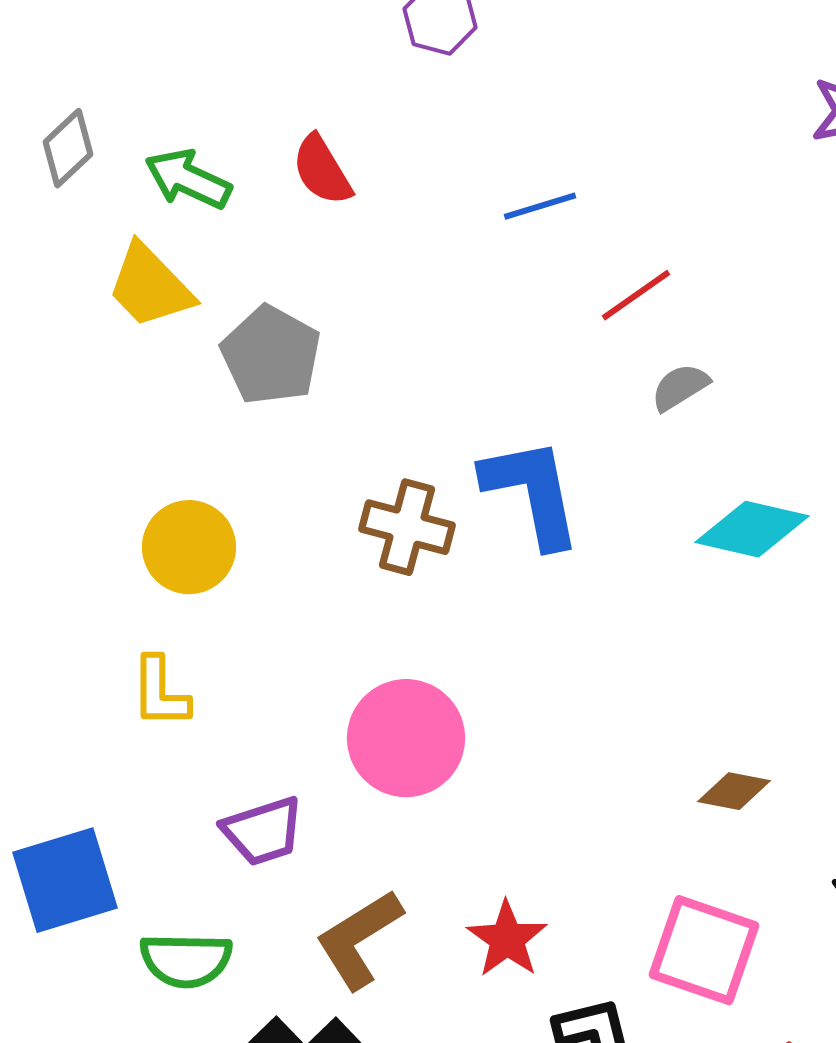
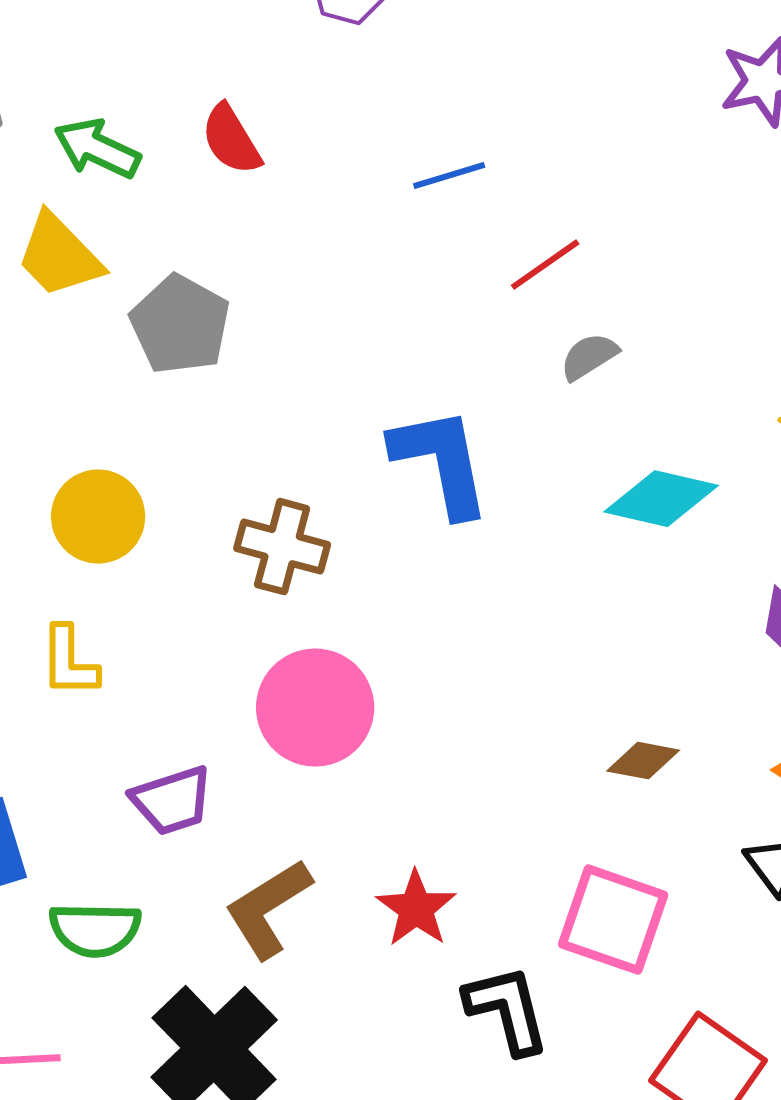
brown cross: (407, 527) -> (282, 547), moved

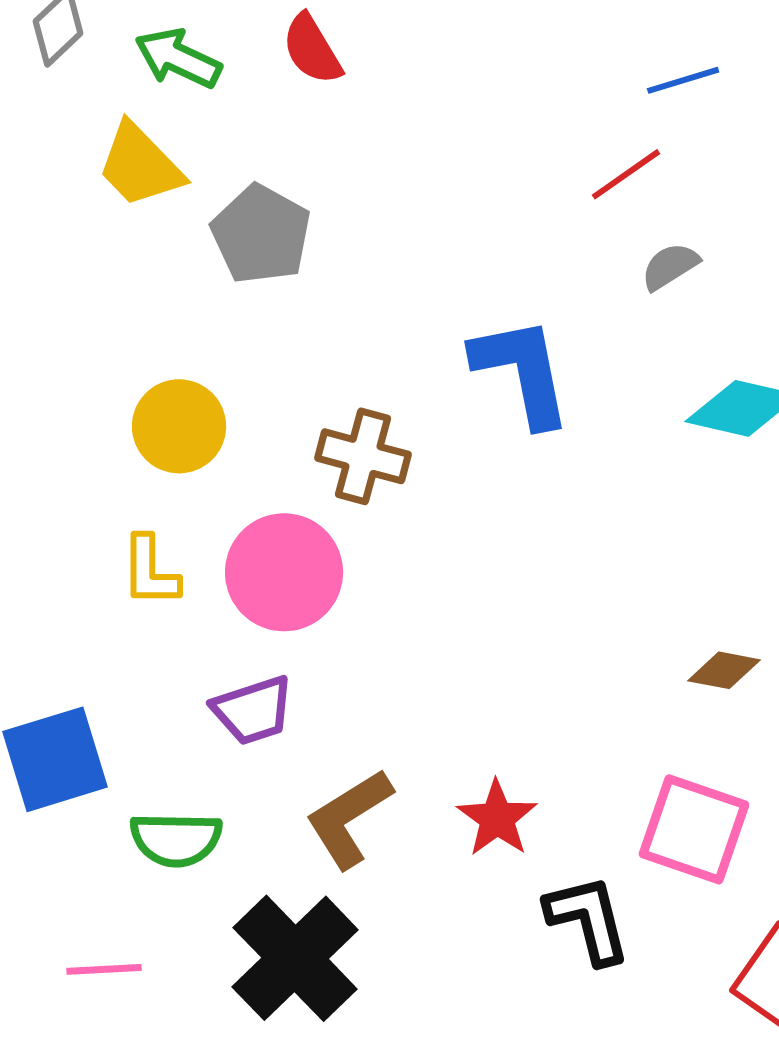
blue line: (449, 176) -> (683, 80), moved
pink circle: (315, 708) -> (284, 572), moved

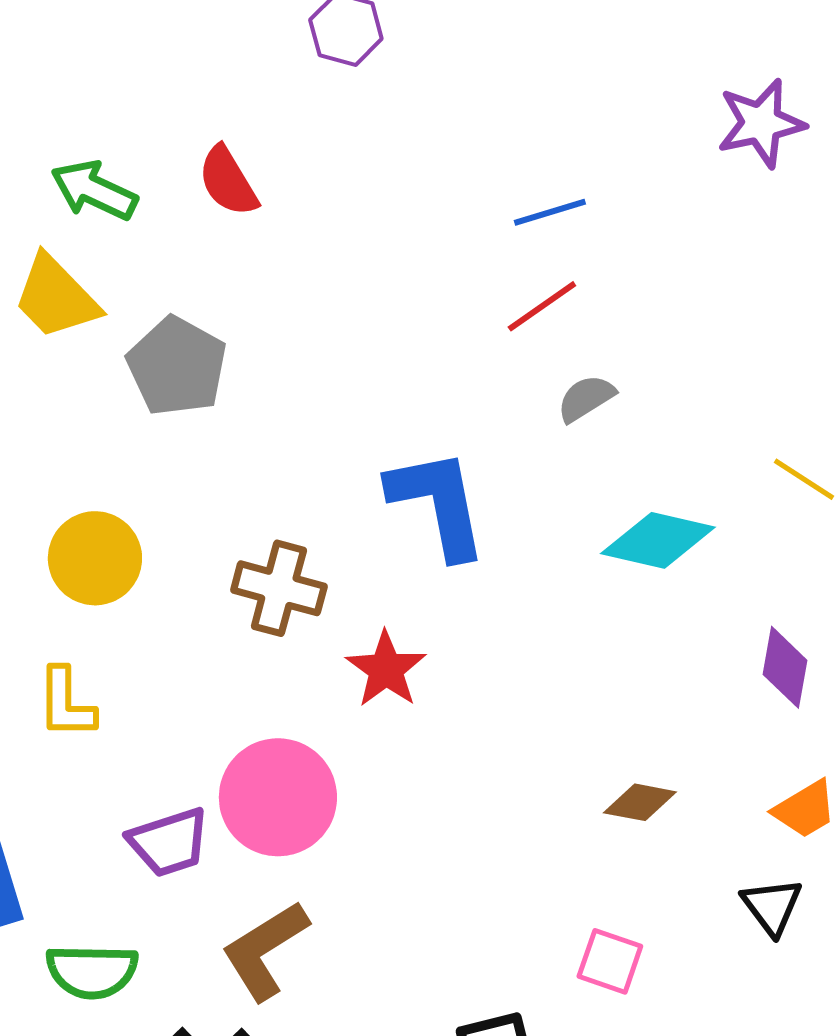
blue line: (683, 80) -> (550, 212), moved
pink circle: (284, 572) -> (278, 797), moved
red star: (497, 818) -> (386, 669), moved
pink square: (694, 829) -> (610, 961), size x0.6

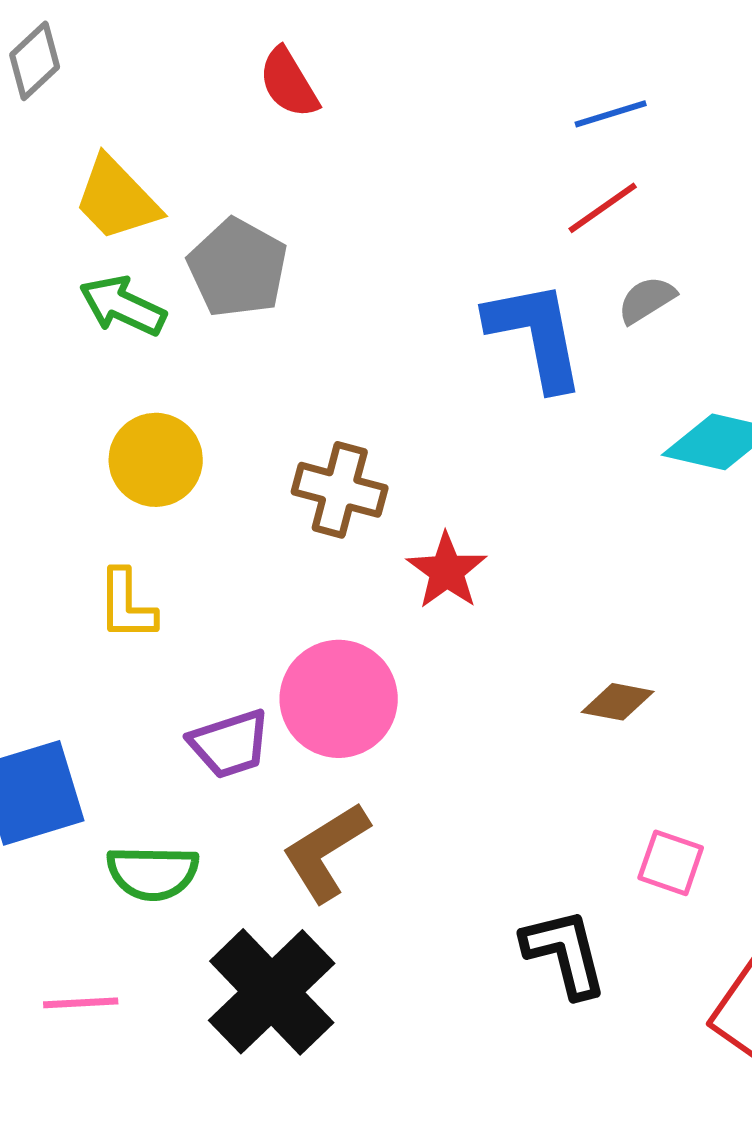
green arrow: (94, 190) -> (123, 306), moved
blue L-shape: (438, 503) -> (536, 335), moved
brown diamond: (640, 802) -> (618, 702), moved

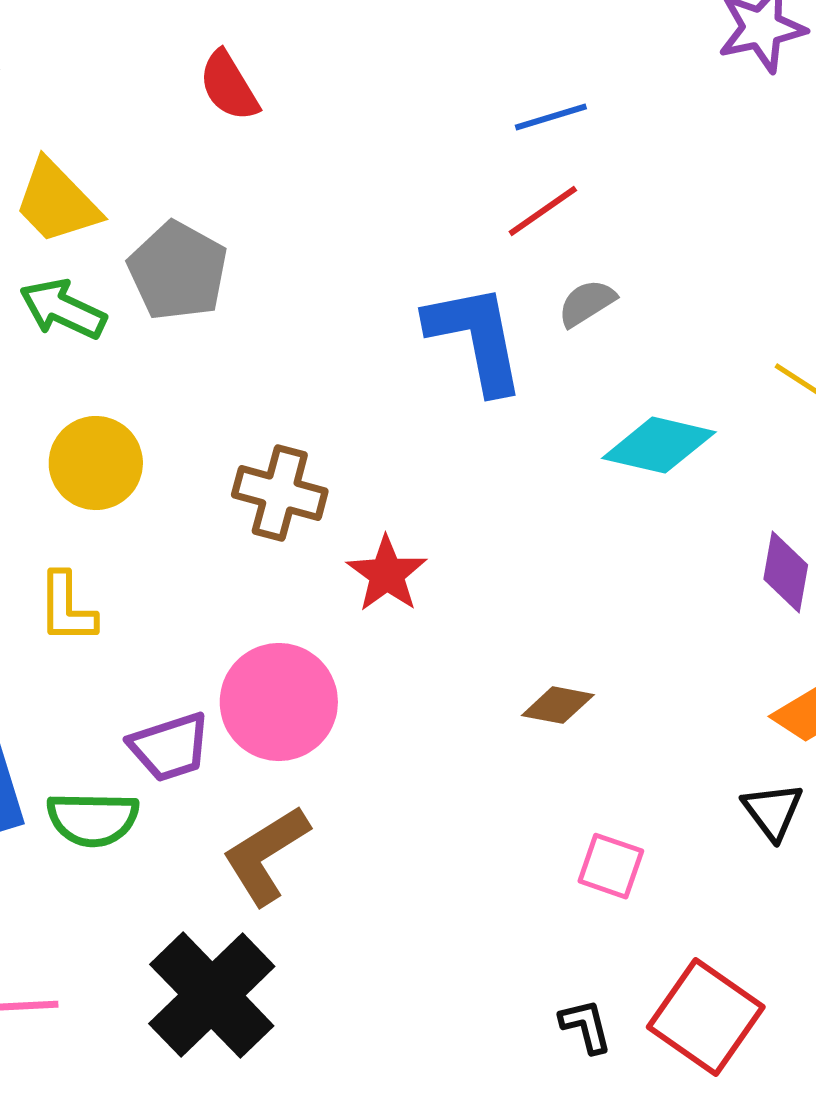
green semicircle: (153, 873) -> (93, 819), moved
black L-shape: (565, 953) -> (586, 1026), moved, size x0.6

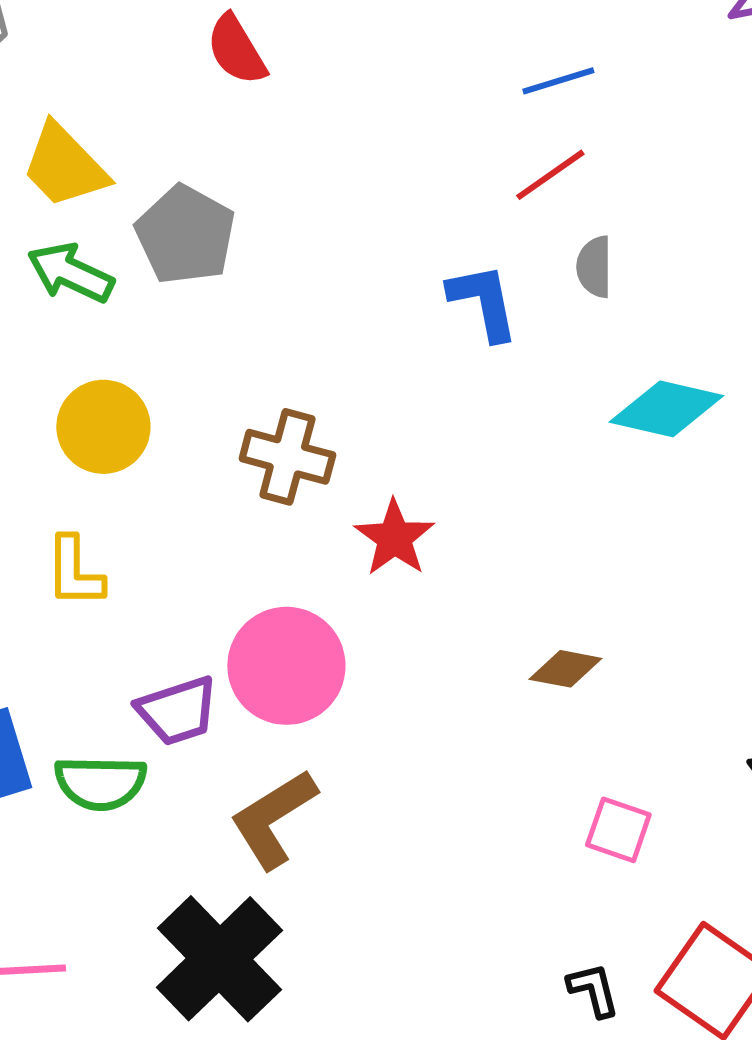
gray semicircle: (587, 303) -> (594, 267), turned -58
blue L-shape: (476, 338) -> (483, 302), size x0.7

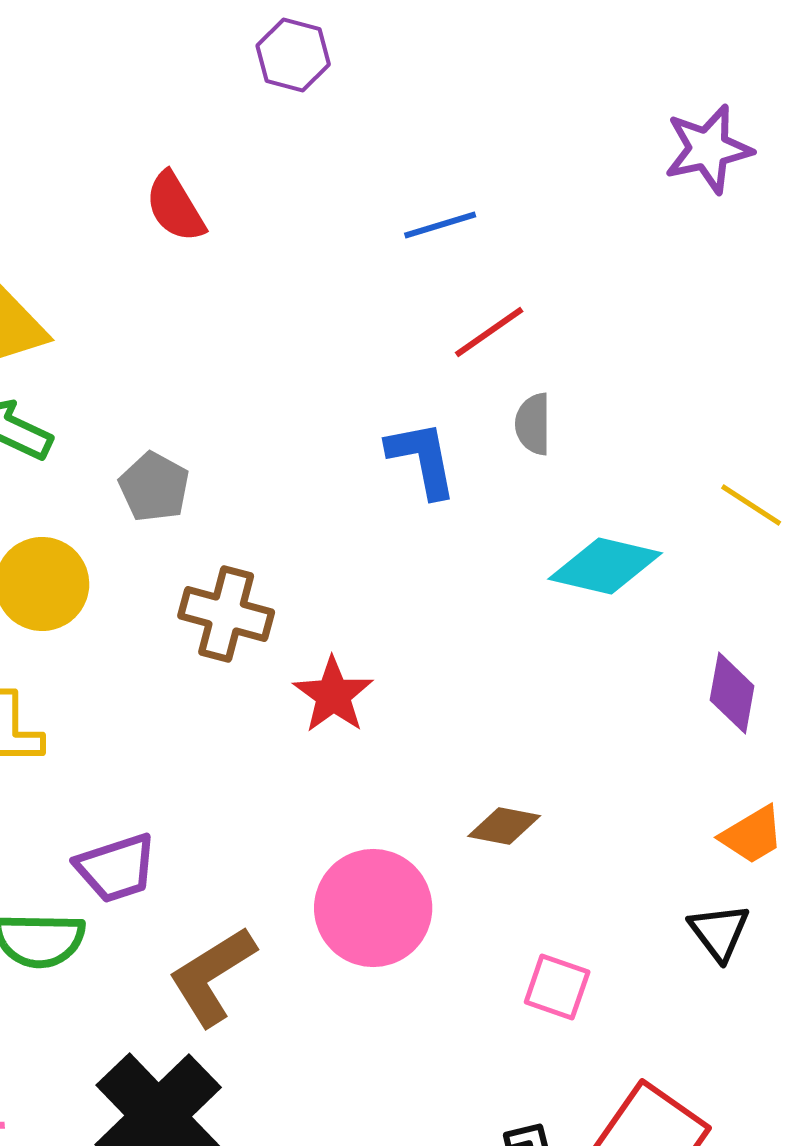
blue line: (558, 81) -> (440, 225), moved
gray pentagon: (185, 235) -> (154, 487), moved, size x0.7
pink circle: (286, 666) -> (373, 908), moved

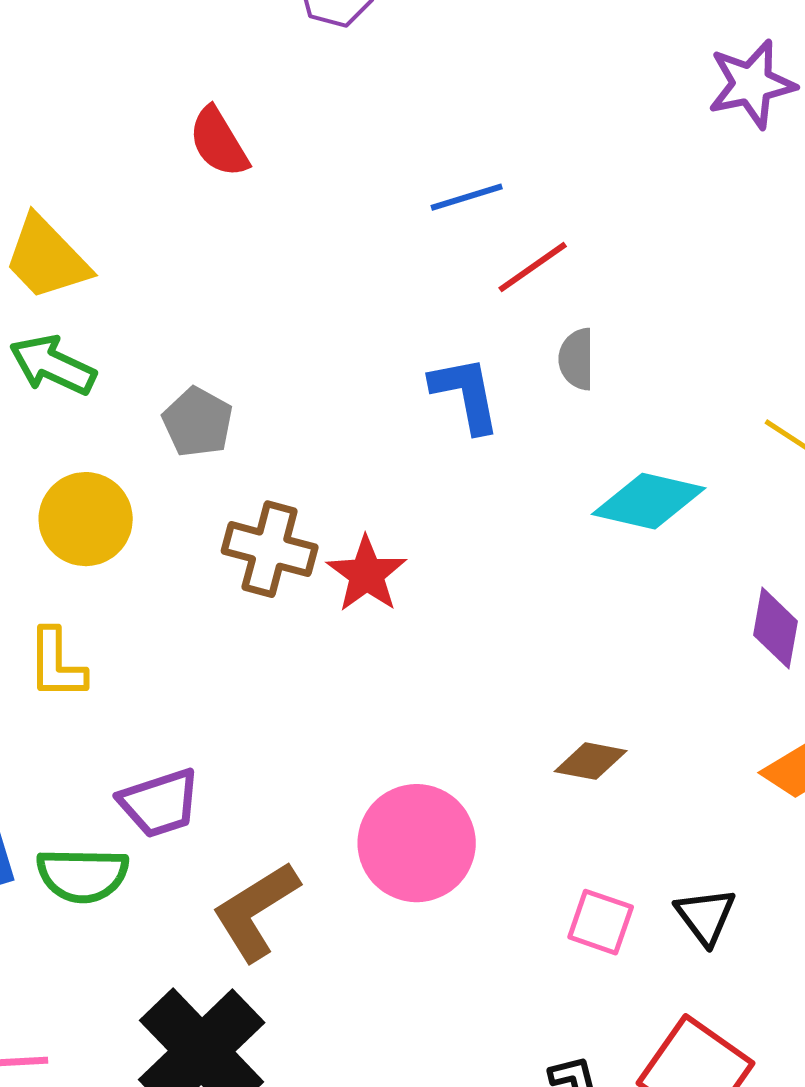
blue line: (440, 225) -> (467, 197), moved
red star: (333, 695) -> (367, 574), moved
brown diamond: (504, 826) -> (591, 761), moved
black triangle: (719, 932) -> (706, 916), moved

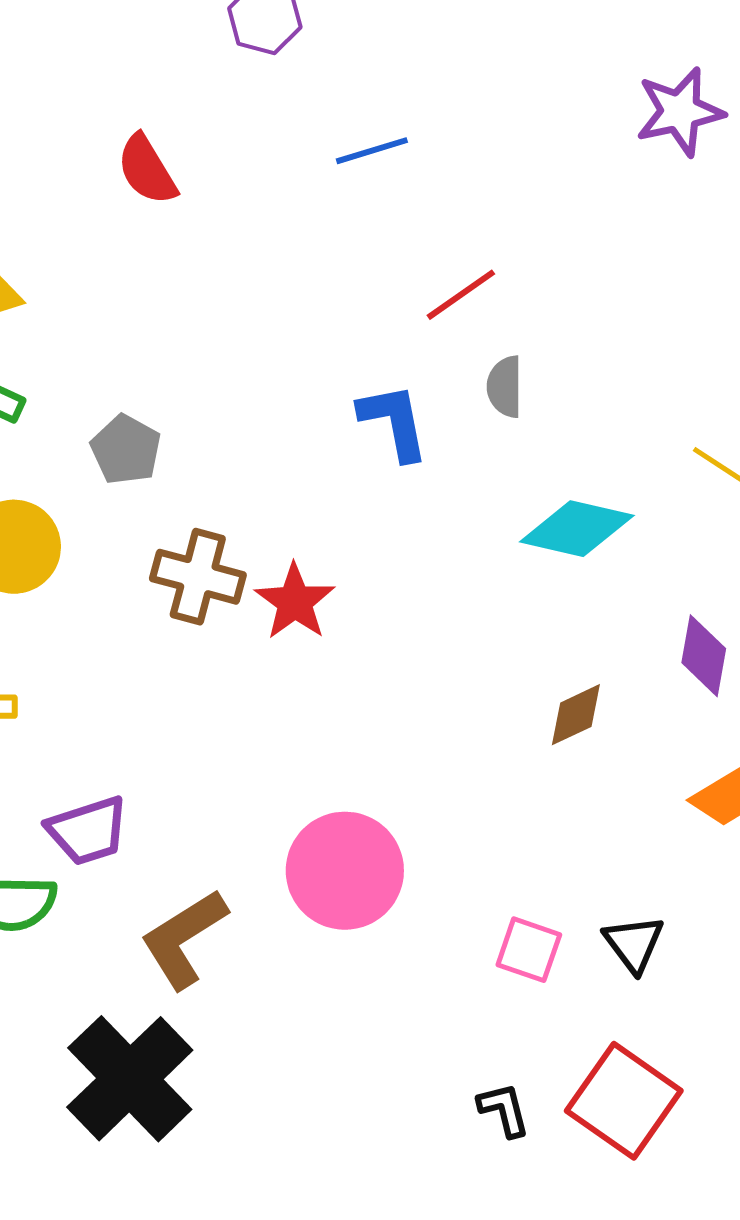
blue line: (467, 197) -> (372, 151), moved
brown diamond: (591, 761) -> (576, 715), moved, turned -36

